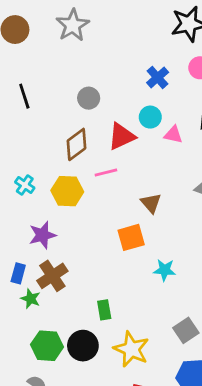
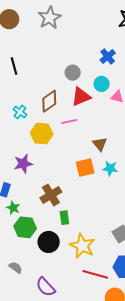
gray circle: (89, 98) -> (73, 73), moved
cyan cross: (25, 185) -> (20, 112), moved
cyan star: (165, 270) -> (110, 168), moved
brown cross: (52, 276) -> (51, 195), moved
green hexagon: (47, 346) -> (25, 227), moved

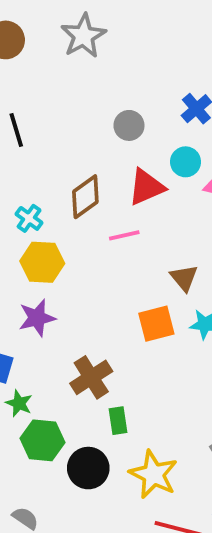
gray circle: (73, 73) -> (129, 125), moved
yellow hexagon: (42, 134) -> (42, 262), moved

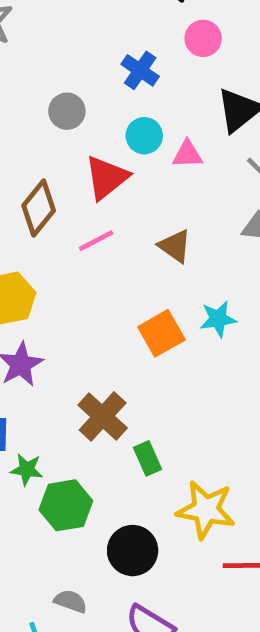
brown triangle: (184, 278) -> (175, 246), moved
black circle: (88, 468) -> (133, 551), moved

